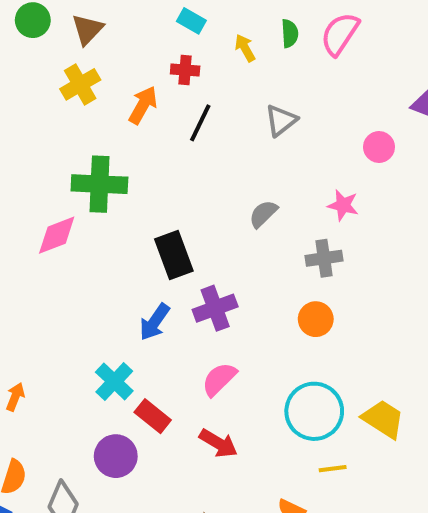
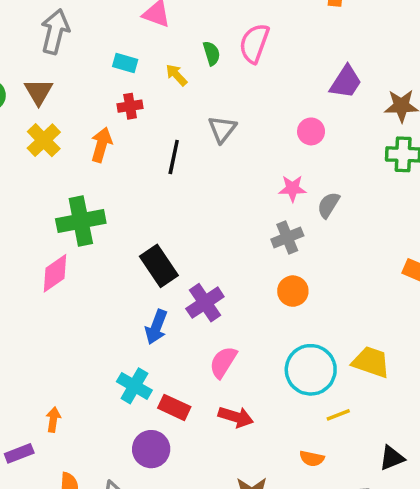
black line: (200, 123) -> (174, 157), moved
gray semicircle: (263, 214) -> (328, 205), moved

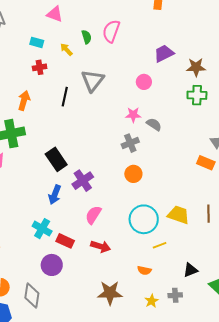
purple trapezoid: (346, 82) -> (164, 53), turned -150
gray triangle: (222, 129) -> (93, 81), size x1.4
orange arrow: (101, 145) -> (24, 101), moved
gray semicircle: (328, 205) -> (154, 124), turned 91

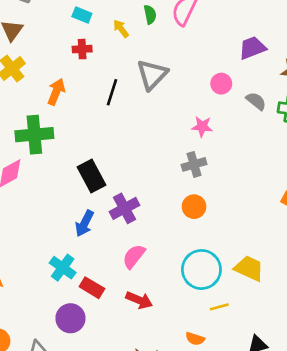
gray semicircle: (154, 124) -> (256, 101), moved

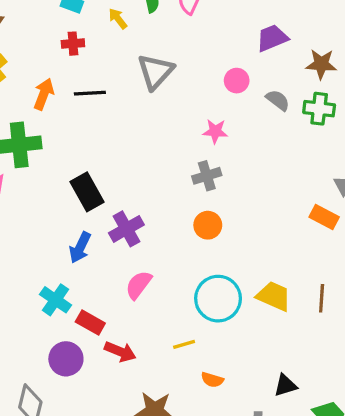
black line: (112, 92) -> (90, 93), moved, turned 70
red arrow: (139, 300) -> (120, 352), moved
yellow line: (219, 307) -> (184, 344), moved

